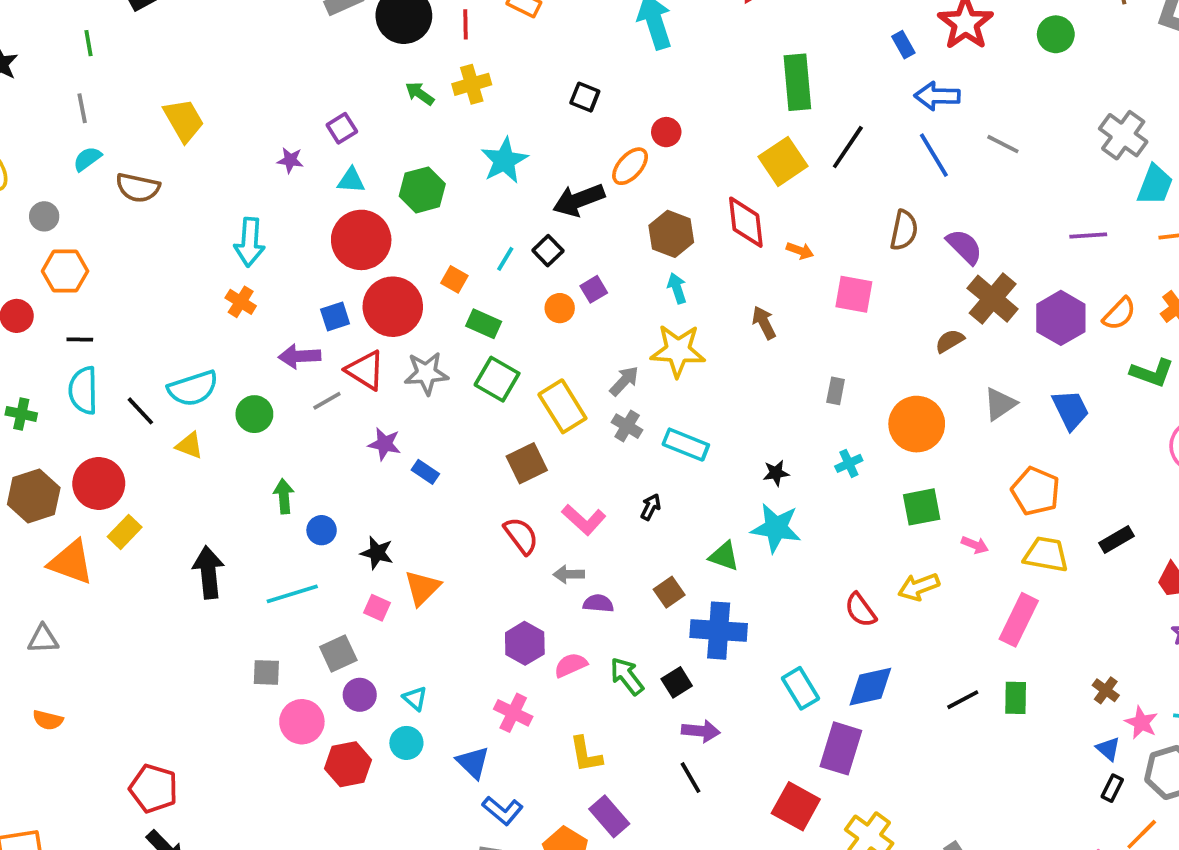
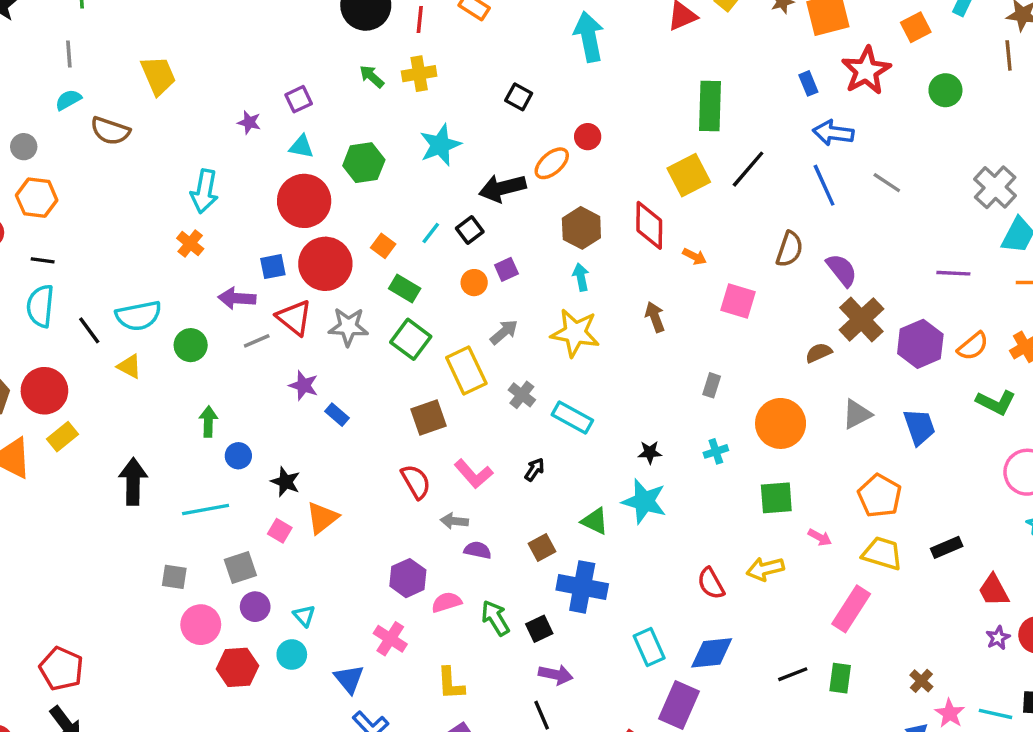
gray arrow: (624, 381) -> (504, 332), moved

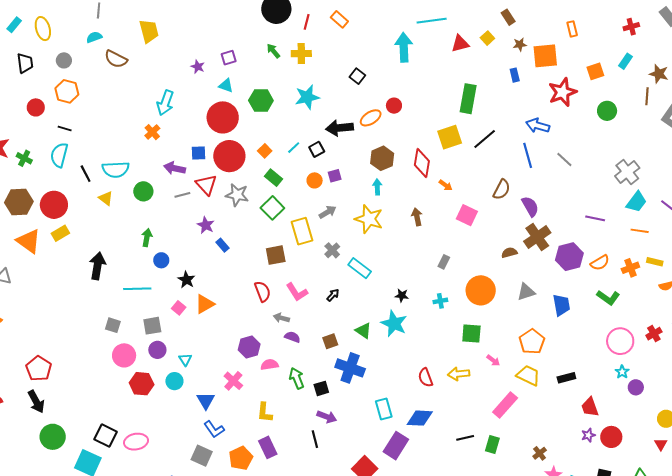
blue rectangle: (808, 83) -> (515, 75), moved

